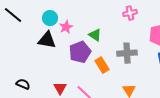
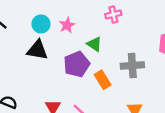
pink cross: (130, 13) -> (113, 14), moved
pink star: (66, 27) -> (67, 25), moved

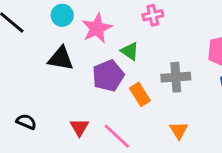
cyan circle: (41, 24) -> (62, 15), moved
pink star: (67, 25) -> (97, 28), size x1.5

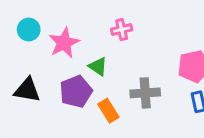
black triangle: (61, 58) -> (27, 90), moved

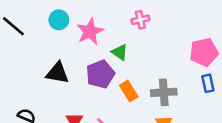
gray cross: (145, 93) -> (164, 92), moved

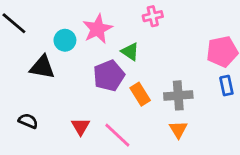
cyan circle: (59, 20) -> (65, 40), moved
black triangle: (58, 73) -> (42, 67), moved

